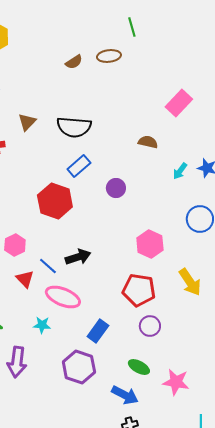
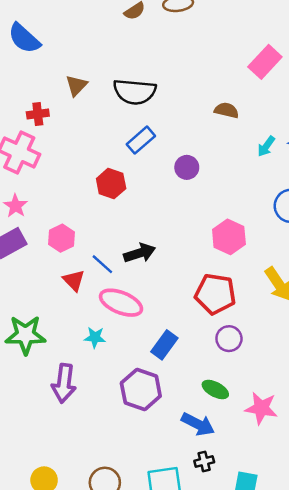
red hexagon: (55, 201) -> (111, 184), size x0.7

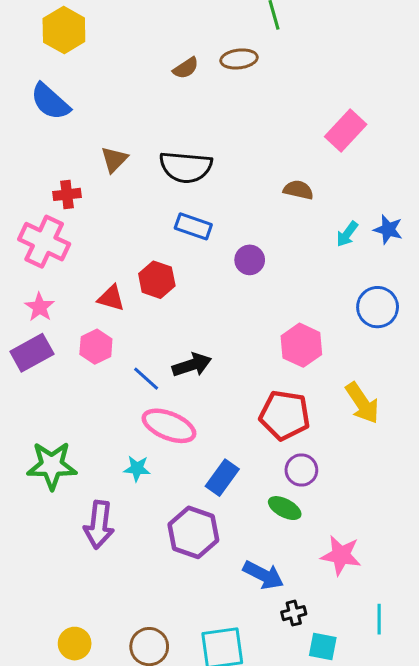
blue rectangle: (141, 140) -> (193, 226), turned 60
red triangle: (74, 280) -> (111, 298), moved, turned -30
green ellipse: (215, 390) -> (285, 508), moved
black cross: (204, 461) -> (294, 613), moved

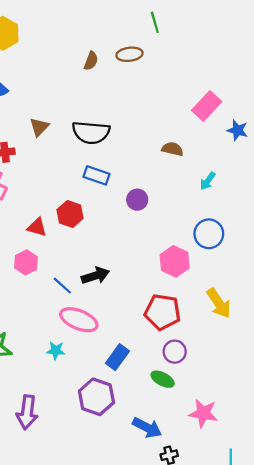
brown semicircle: (186, 68) -> (91, 61), turned -36
blue star: (388, 229) -> (237, 130), moved
blue circle: (378, 307) -> (209, 234), moved
purple arrow: (99, 525) -> (27, 412), moved

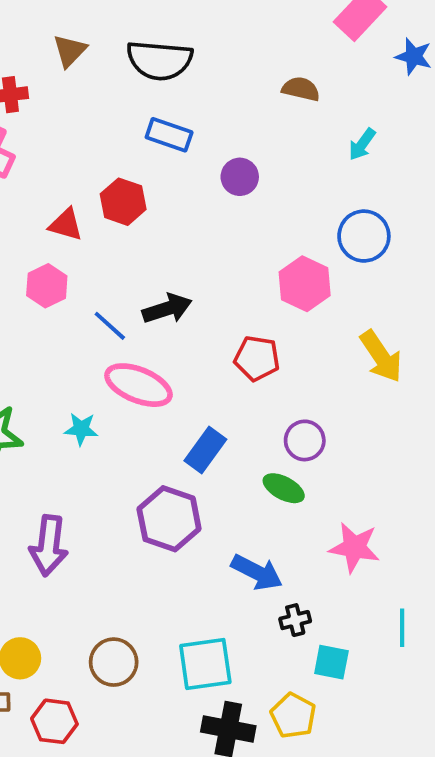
red pentagon: (163, 312) -> (257, 358), moved, size x0.7
cyan star: (56, 351) -> (81, 429), moved

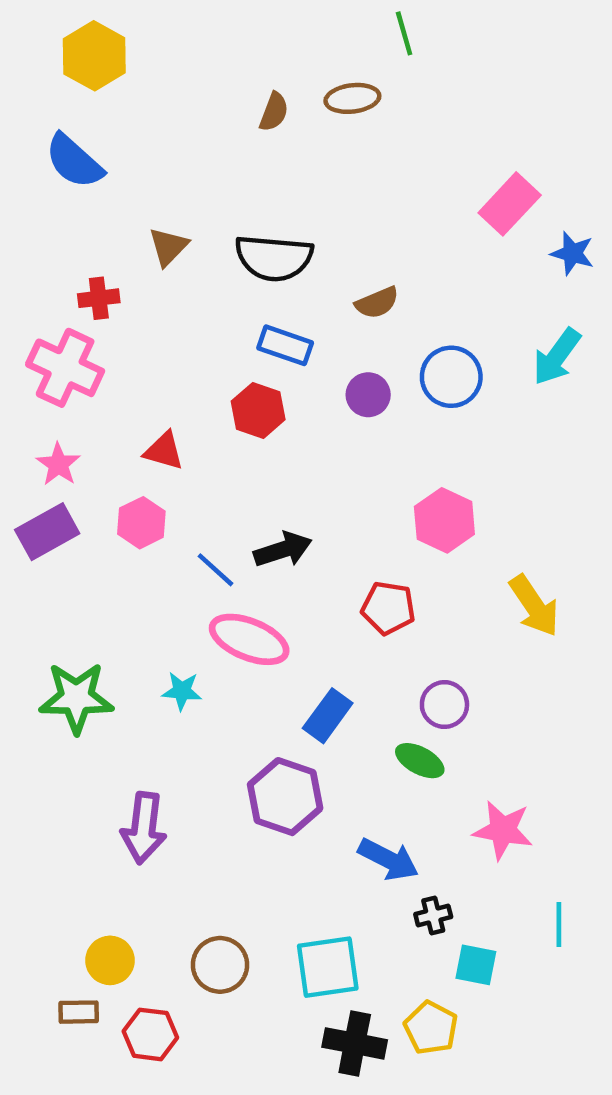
brown semicircle: (301, 89) -> (377, 303), moved, turned 144
cyan arrow: (362, 144) -> (557, 357), moved, size x1.5
red hexagon: (123, 202) -> (258, 410), moved
blue circle: (364, 236) -> (451, 377), moved

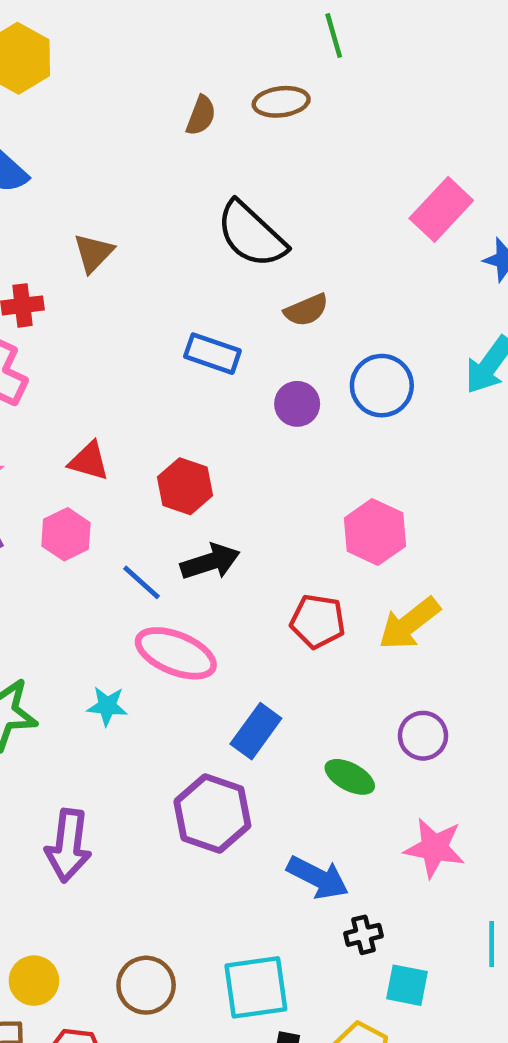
black semicircle: (274, 258) -> (251, 235), moved, turned 38
red hexagon: (258, 410) -> (185, 486), moved
yellow arrow: (534, 606) -> (409, 624), moved, turned 86
purple circle: (444, 704) -> (423, 736), moved

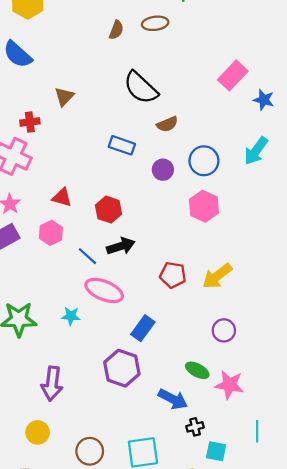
pink hexagon: (375, 532) -> (204, 206), moved
green ellipse: (350, 777) -> (197, 370), moved
yellow circle: (34, 981) -> (38, 432), moved

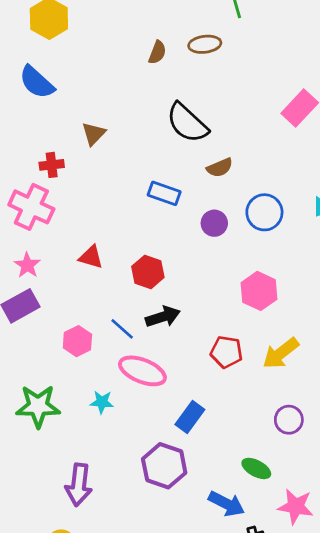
pink hexagon: (204, 206) -> (259, 291), moved
pink hexagon: (51, 233) -> (77, 341), moved
pink star: (229, 385) -> (296, 506), moved

